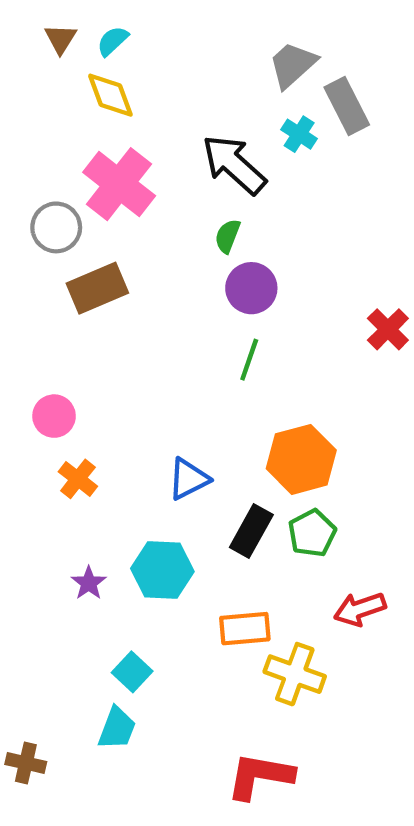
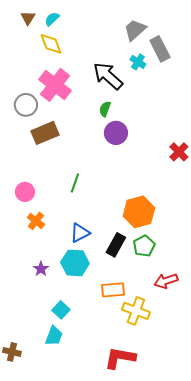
green line: (249, 360) -> (75, 183), moved
blue triangle: (188, 479) -> (80, 233), moved

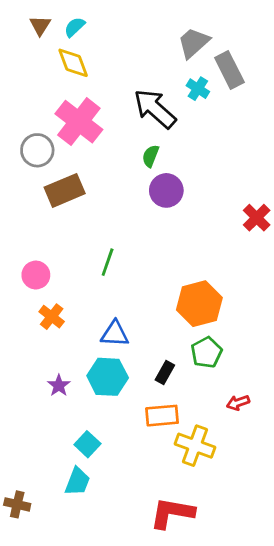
blue triangle: (80, 233) -> (115, 334), turned 30
black rectangle: (116, 245) -> (165, 373), moved, size x0.7
red arrow: (166, 281) -> (238, 403), size x0.7

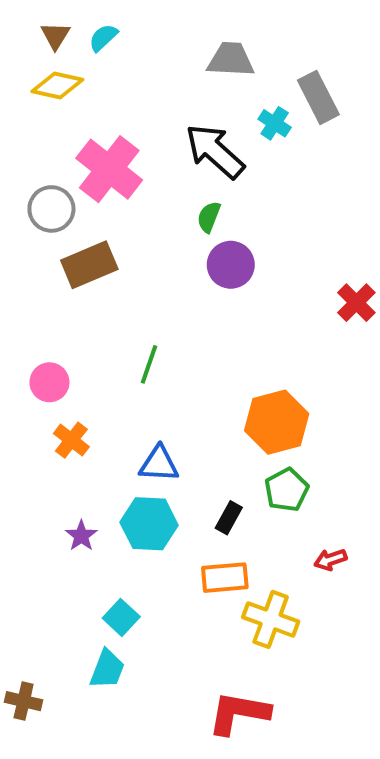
gray trapezoid: (194, 43) -> (231, 60), moved, turned 45
yellow diamond: (73, 63) -> (57, 85), moved, turned -57

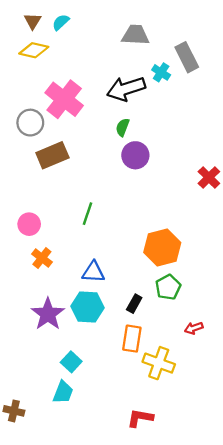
black arrow: (215, 151) -> (126, 89), turned -60
purple star: (81, 536) -> (48, 314), size x1.8
orange rectangle: (225, 578) -> (132, 339), turned -76
red L-shape: (239, 713) -> (140, 418), size x0.7

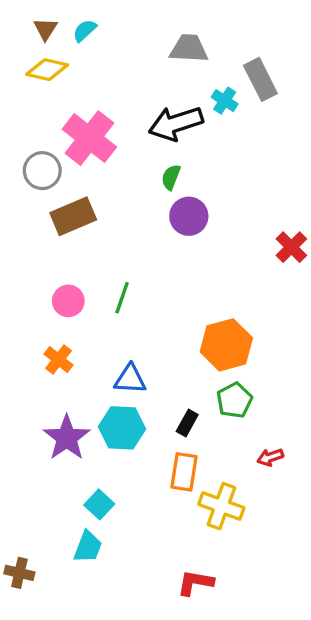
pink circle: (29, 224) -> (68, 301), moved

